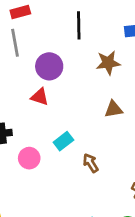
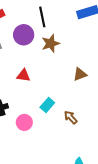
brown star: (108, 63) -> (51, 43), moved
purple circle: (49, 66) -> (24, 35), moved

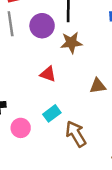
red triangle: (23, 75) -> (48, 74), moved
brown arrow: (71, 117) -> (76, 134), size x1.5

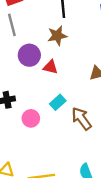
purple circle: (42, 26) -> (29, 55), moved
brown star: (71, 43) -> (57, 36), moved

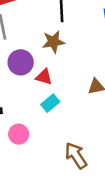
cyan rectangle: (58, 102) -> (50, 103), moved
brown arrow: (81, 119) -> (76, 156), moved

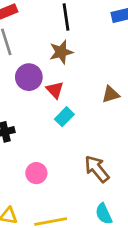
red triangle: (44, 77) -> (55, 90), turned 36
pink circle: (19, 134) -> (36, 173), moved

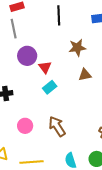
brown star: (61, 52) -> (77, 48), moved
brown arrow: (97, 169) -> (57, 126), moved

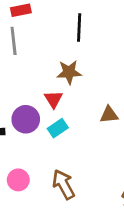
brown star: (77, 48) -> (69, 72), moved
purple circle: (27, 56) -> (26, 119), moved

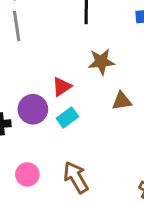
brown star: (69, 72) -> (101, 62), moved
red triangle: (53, 99) -> (62, 87), turned 30

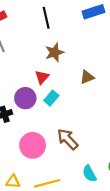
brown star: (101, 62) -> (54, 52), moved
pink circle: (27, 174) -> (33, 145), size x1.5

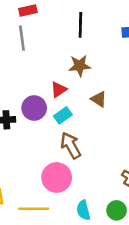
brown triangle: (87, 77) -> (99, 99), moved, turned 40
brown arrow: (68, 139) -> (71, 145), moved
pink circle: (33, 145) -> (57, 177), moved

